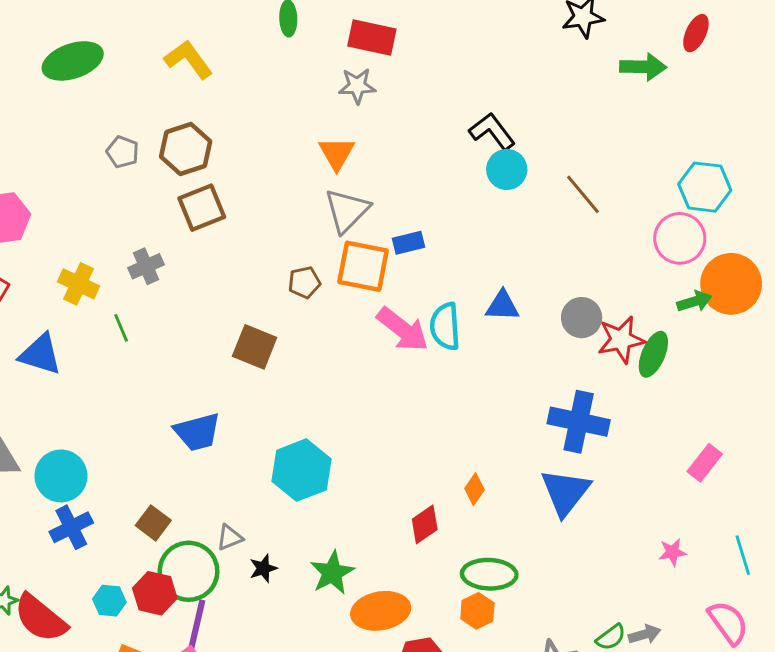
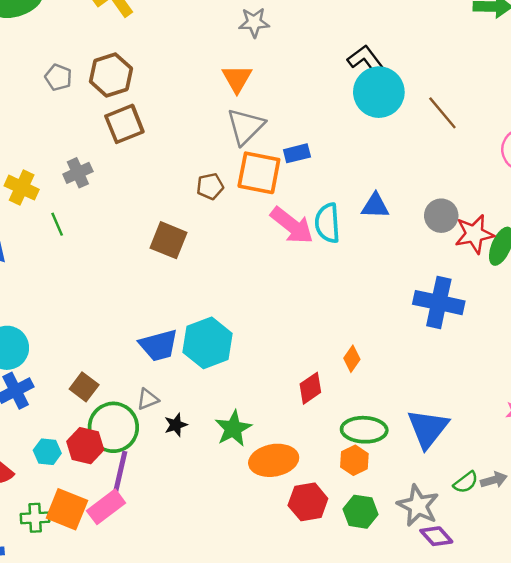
cyan circle: (507, 169) -> (379, 92), size x1.5
blue trapezoid: (197, 432) -> (159, 345), moved
blue triangle: (565, 492) -> (428, 429), moved

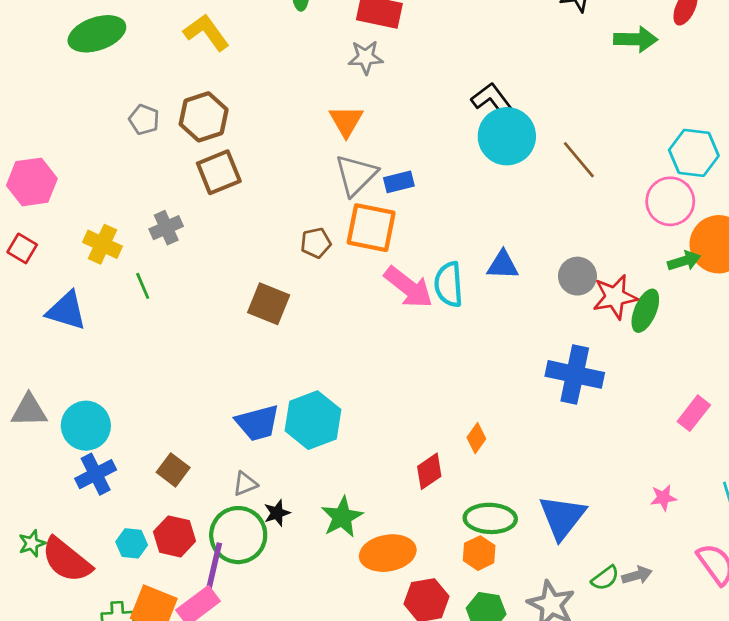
blue rectangle: (297, 153) -> (399, 182), moved
green circle: (113, 427) -> (238, 535), moved

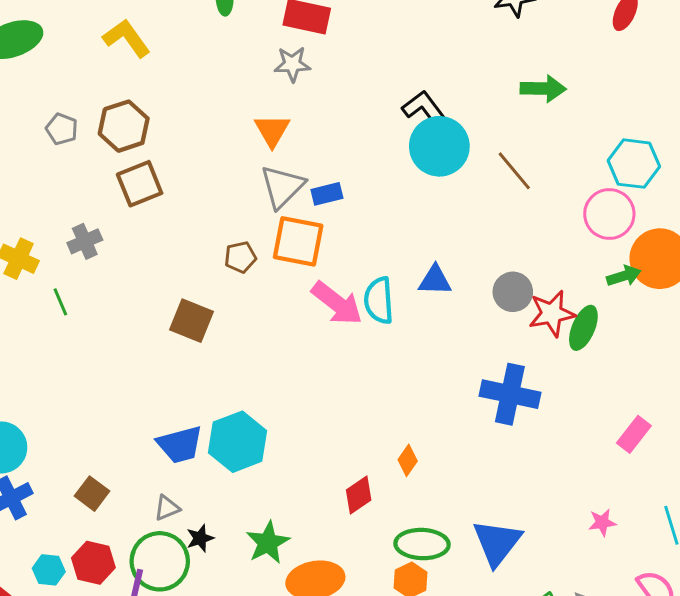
green arrow: (636, 39) -> (543, 89), moved

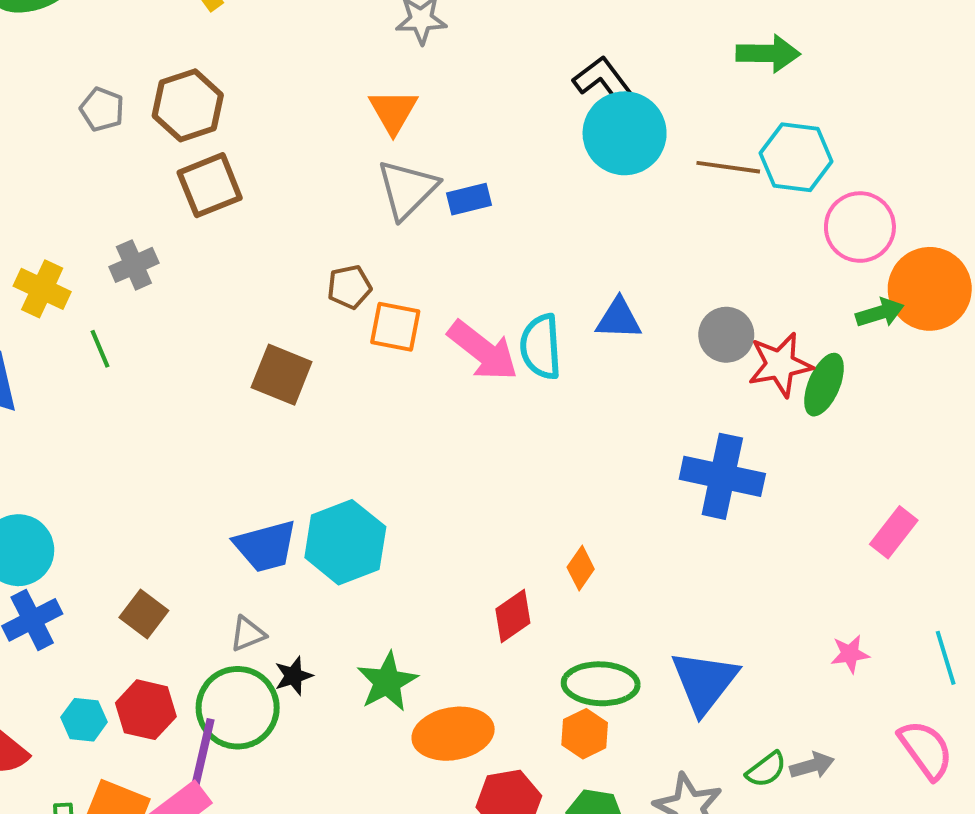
cyan hexagon: (634, 164) -> (796, 157), moved
brown line: (514, 171) -> (728, 167), turned -42
orange square: (298, 241) -> (395, 327), moved, size x0.7

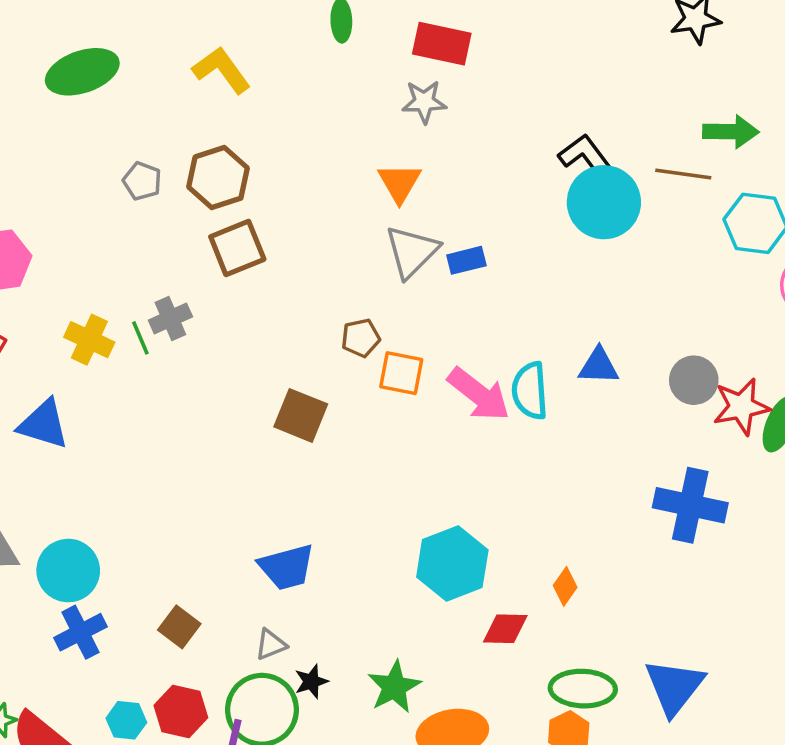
brown line: (728, 167) -> (683, 174), moved
green line: (100, 349) -> (140, 338), moved
cyan hexagon: (345, 542) -> (452, 563), moved
red diamond: (513, 616) -> (505, 629), turned 36

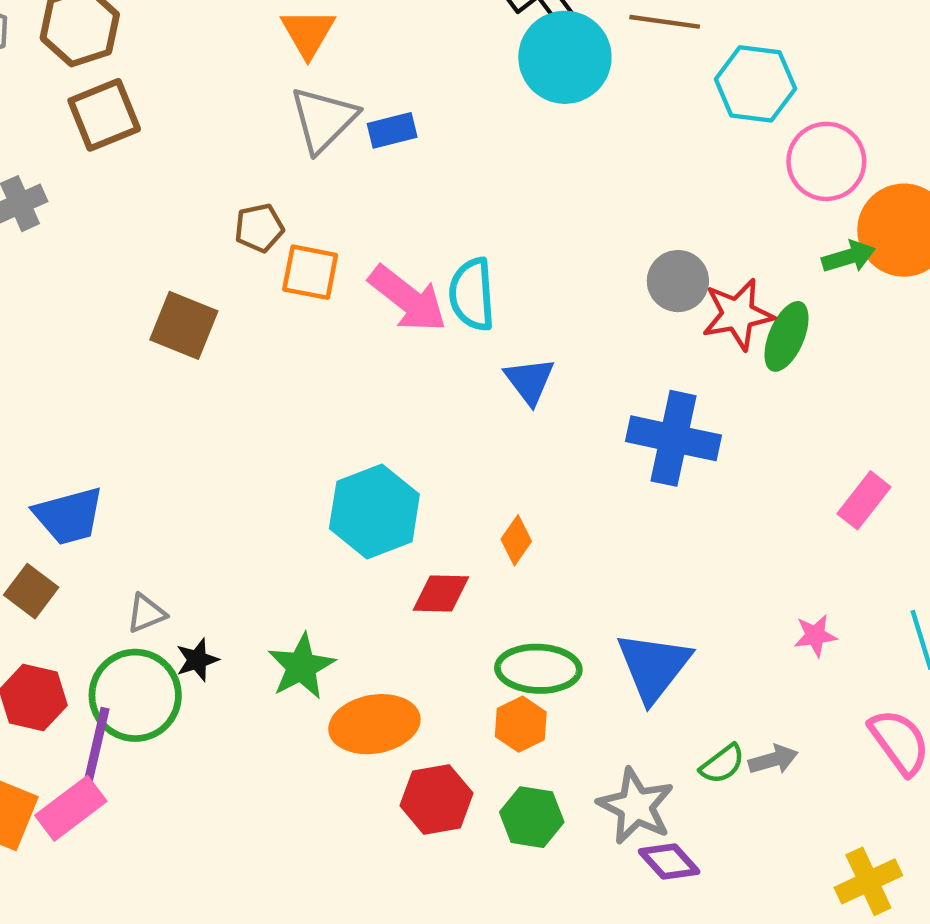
blue triangle: (599, 366) -> (530, 381), moved, turned 51
blue trapezoid: (287, 567) -> (69, 516), moved

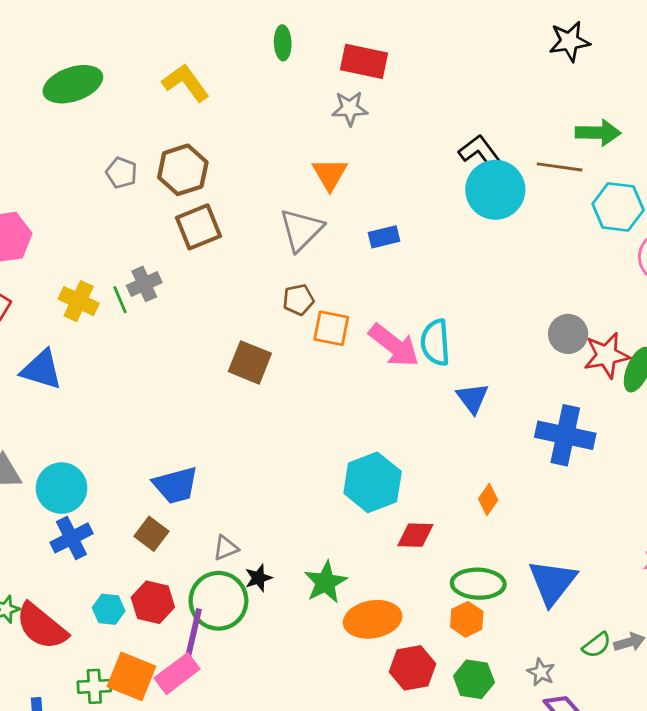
gray triangle: (323, 119) -> (301, 230), moved
orange diamond: (516, 540) -> (488, 499), moved
gray star: (636, 806) -> (541, 672), size x0.6

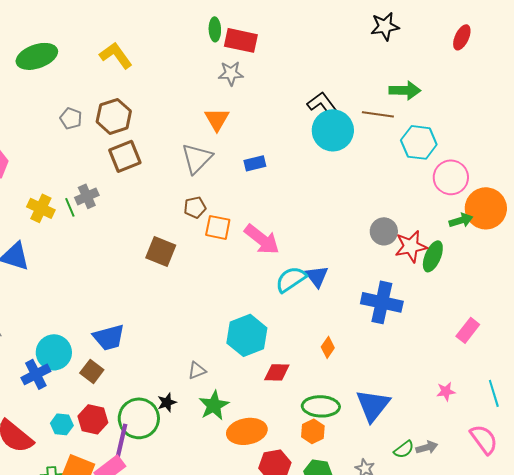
green ellipse: (283, 43) -> (215, 29), moved
cyan semicircle: (435, 342) -> (291, 279), moved, turned 60
cyan circle: (62, 488) -> (54, 352), moved
gray triangle: (226, 548) -> (197, 370), moved

